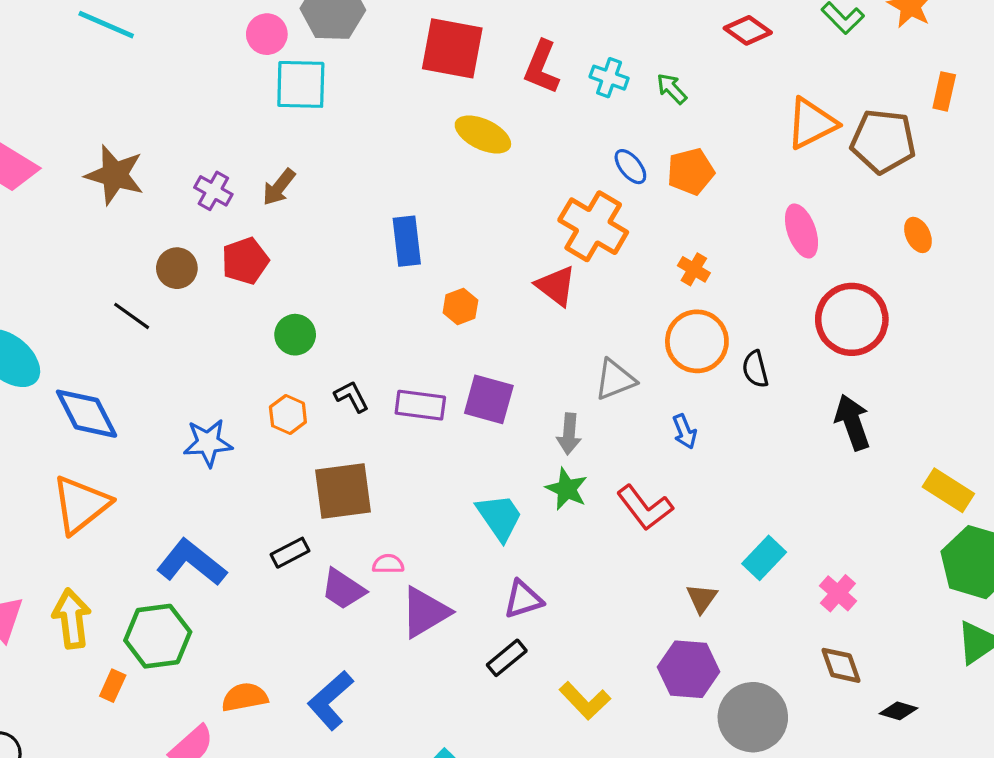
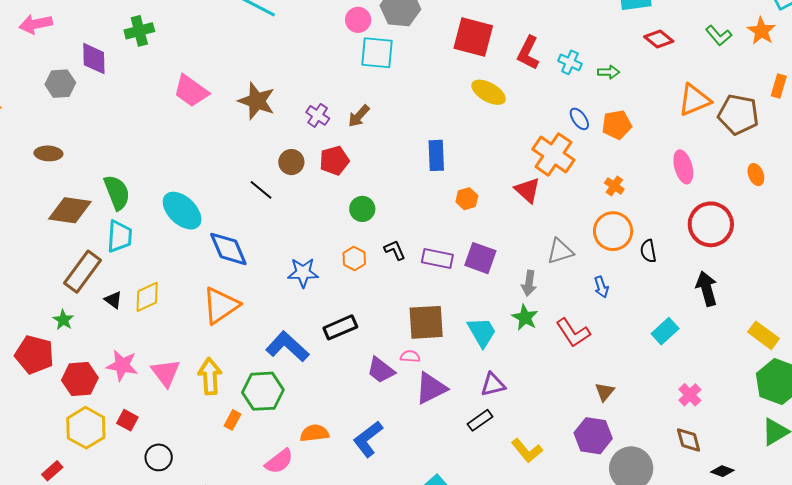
green arrow: (672, 89) -> (609, 72), turned 130
brown square: (343, 491) -> (426, 322), moved
black rectangle: (290, 553) -> (340, 327), moved, size x1.4
cyan rectangle: (764, 558) -> (665, 331), moved

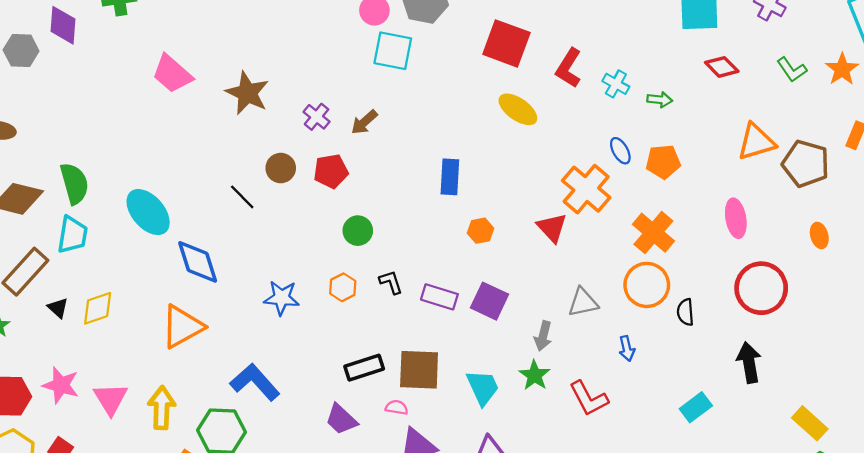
orange cross: (614, 186) -> (653, 233), size x1.8
black rectangle: (340, 327) -> (364, 368), moved
purple trapezoid: (381, 370) -> (341, 419), moved

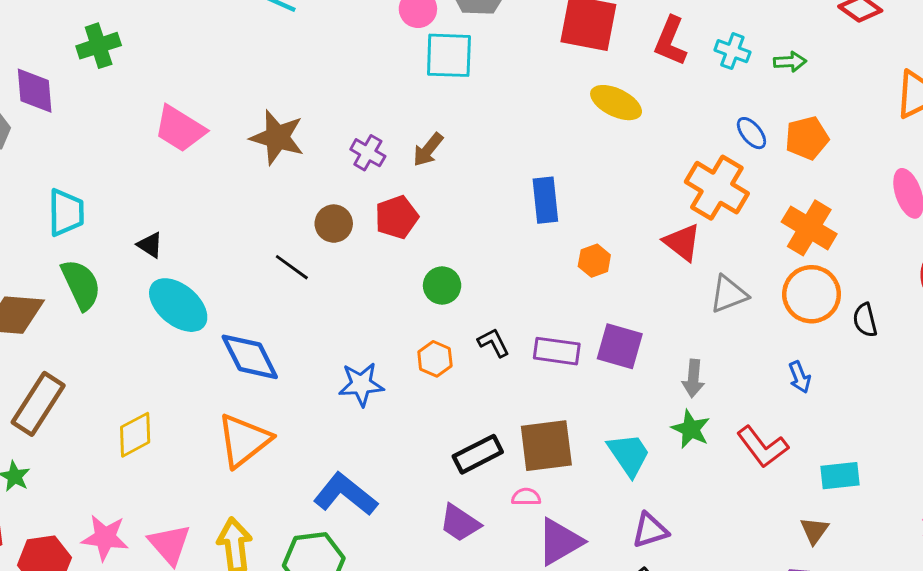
cyan trapezoid: (72, 235) -> (66, 212), moved
gray triangle: (583, 302) -> (729, 294), moved
black triangle: (58, 308) -> (150, 245), moved
cyan rectangle: (696, 407) -> (840, 476), moved, turned 40

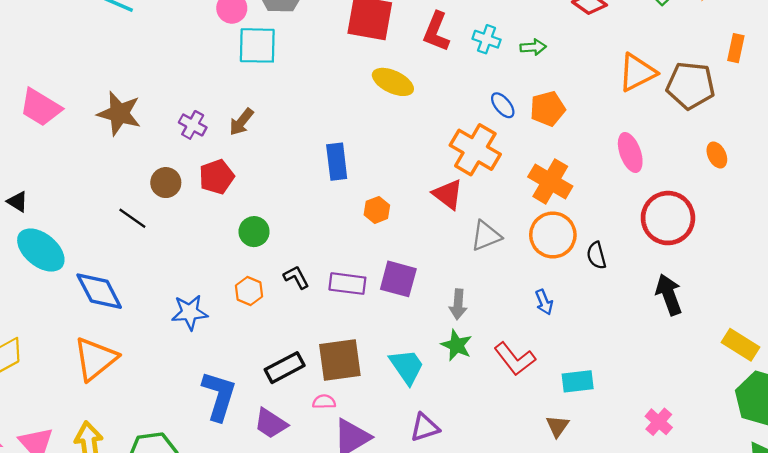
blue L-shape: (345, 494) -> (219, 396), moved, turned 69

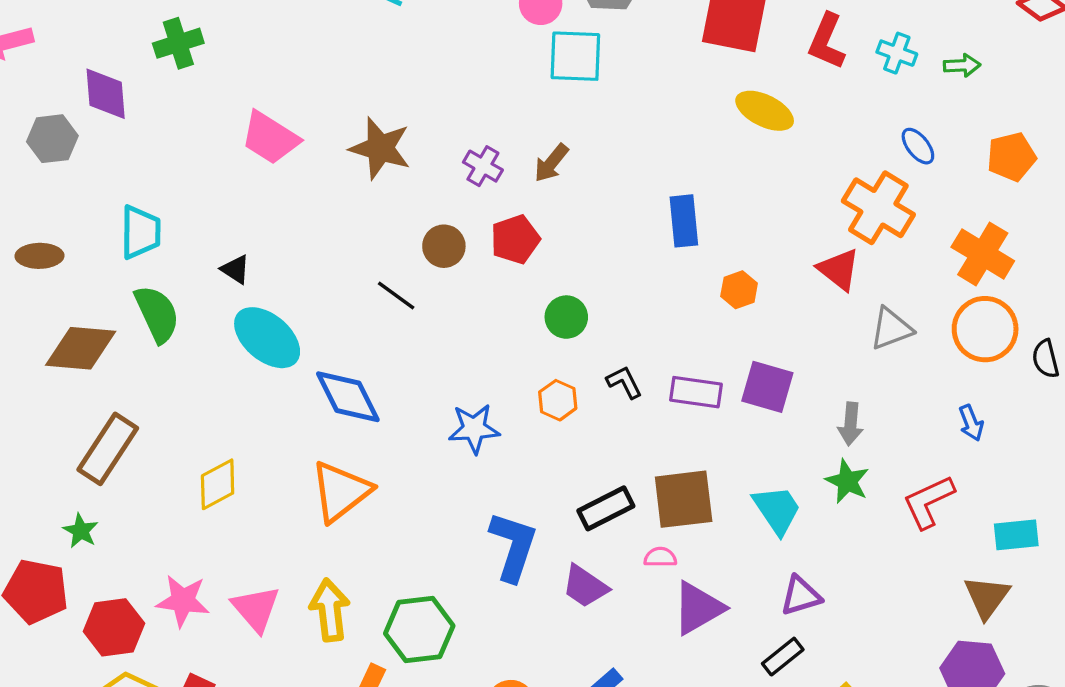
orange pentagon: (548, 109) -> (1011, 157), moved
red L-shape: (515, 359) -> (929, 502), turned 102
brown triangle: (557, 426) -> (987, 597), size x1.4

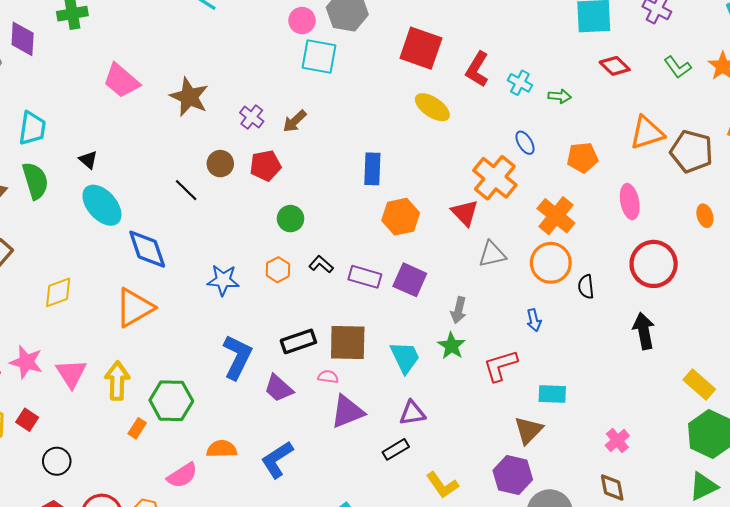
orange hexagon: (739, 290) -> (401, 217), size x1.6
black L-shape: (624, 382) -> (321, 264), turned -30

